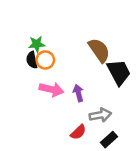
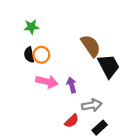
green star: (37, 44) -> (31, 27), moved

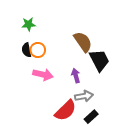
purple arrow: (72, 85) -> (76, 76), moved
red semicircle: (72, 121) -> (65, 111), size x1.6

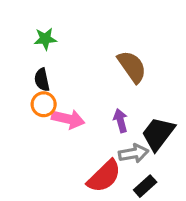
orange circle: (38, 50) -> (44, 104), moved
black trapezoid: (99, 60) -> (158, 134), moved, turned -115

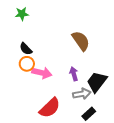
green star: (45, 39) -> (22, 14), moved
black semicircle: (42, 80) -> (26, 49), turned -32
red semicircle: (104, 176) -> (50, 108), moved

